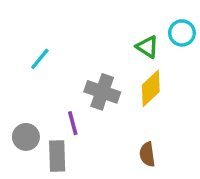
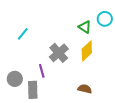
gray cross: (102, 92) -> (59, 53), turned 30
brown semicircle: (147, 154) -> (85, 89), turned 112

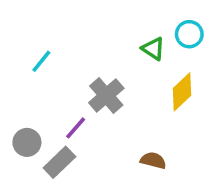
yellow diamond: (87, 51) -> (182, 92), moved
purple line: (42, 71) -> (76, 128), turned 56
gray rectangle: (33, 90) -> (59, 162), turned 48

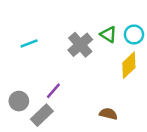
cyan circle: (189, 34) -> (134, 35), moved
cyan line: (41, 61) -> (29, 43), turned 30
gray cross: (106, 95) -> (80, 45), moved

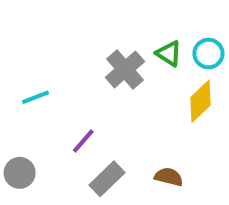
cyan line: (29, 43) -> (36, 97), moved
gray circle: (19, 101) -> (20, 173), moved
gray rectangle: (42, 115) -> (107, 179), moved

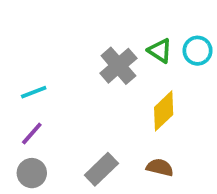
yellow diamond: (201, 101) -> (164, 111), moved
purple line: (83, 141) -> (32, 133), moved
gray circle: (20, 173) -> (32, 173), moved

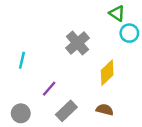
green triangle: (160, 51) -> (117, 13), moved
cyan line: (34, 92) -> (22, 60), turned -56
purple line: (32, 133) -> (49, 89), moved

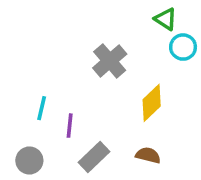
cyan line: (22, 60) -> (42, 108), moved
purple line: (49, 89) -> (70, 126), turned -35

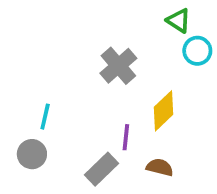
purple line: (70, 126) -> (126, 137), moved
gray circle: (29, 161) -> (32, 154), moved

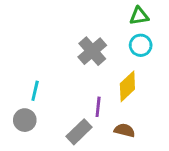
green triangle: (179, 21) -> (139, 16), turned -42
cyan circle: (197, 51) -> (141, 45), moved

